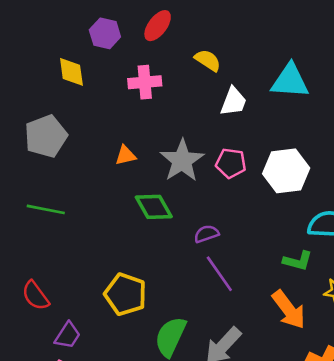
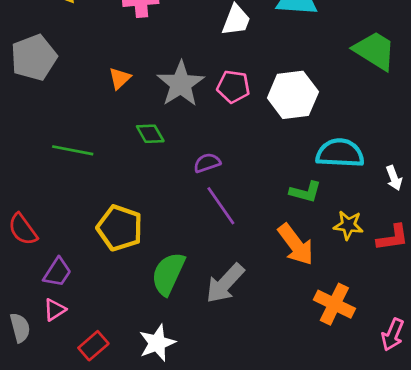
orange triangle: (125, 155) -> (120, 78), turned -30
green diamond: (154, 207) -> (150, 134), size x0.7
green line: (46, 209) -> (73, 150), moved

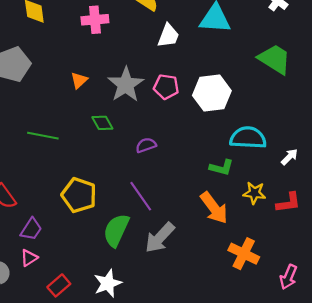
white arrow: (394, 178) -> (289, 157), turned -114
purple line: (221, 206) -> (141, 196), moved

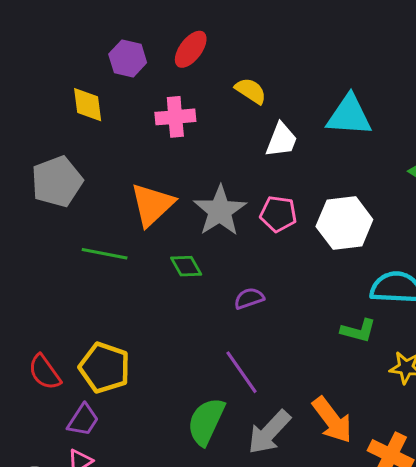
orange triangle: (79, 80) -> (152, 205), size x1.8
green line: (43, 136) -> (105, 254), moved
yellow pentagon: (79, 195) -> (105, 368), moved
orange arrow: (214, 208) -> (332, 420), moved

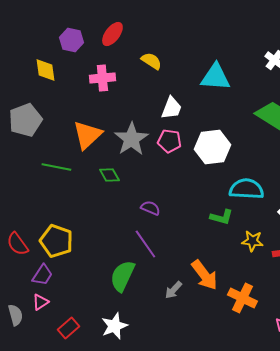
white trapezoid: (281, 140) -> (171, 108), moved
purple semicircle: (249, 298) -> (150, 208), moved, turned 42
gray arrow: (269, 432) -> (173, 290), moved, size x0.6

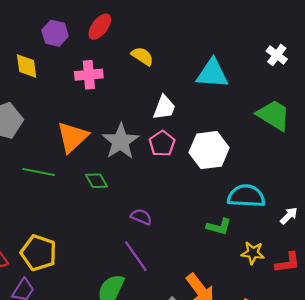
pink pentagon: (169, 141) -> (162, 144), turned 30

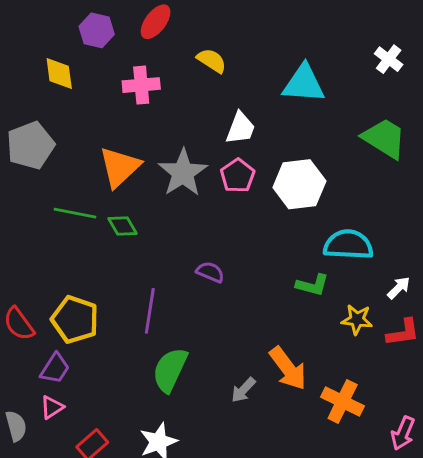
green diamond: (96, 181) -> (122, 226), moved
white arrow: (289, 216) -> (399, 288), moved
purple line: (136, 256) -> (150, 311), moved, turned 44

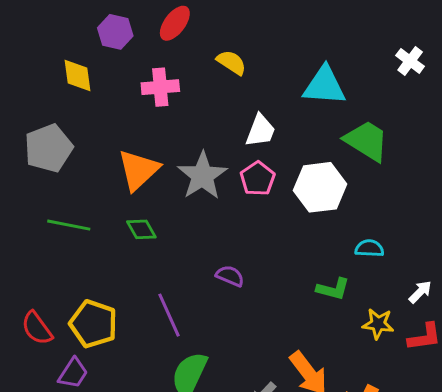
green trapezoid: (384, 138) -> (366, 141), moved
green line: (75, 213) -> (69, 225), moved
cyan semicircle: (348, 245) -> (369, 248), size x0.6
purple line: (150, 311) -> (169, 315), turned -33

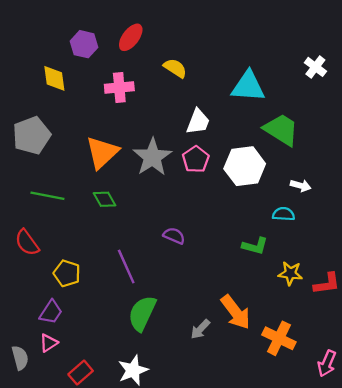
white arrow: (420, 292) -> (301, 186), moved, turned 60
yellow pentagon: (93, 324) -> (67, 273), size x0.7
red semicircle: (37, 328) -> (27, 243), moved

